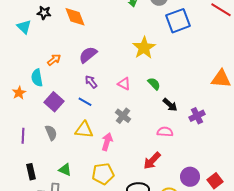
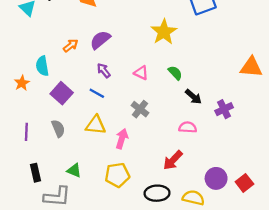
orange arrow: (54, 60) -> (71, 46), moved

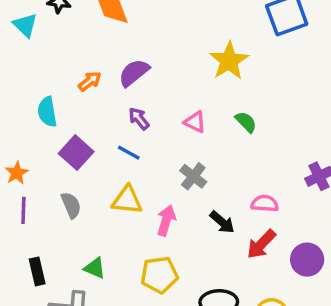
orange star: (22, 83) -> (17, 173), moved
black arrow: (193, 97) -> (222, 222), moved
red arrow: (173, 160) -> (261, 244), moved
purple circle: (216, 178) -> (307, 260), moved

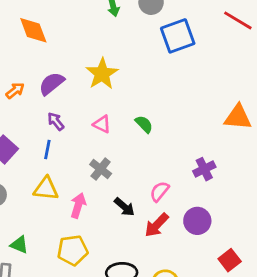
yellow star: (229, 61) -> (102, 74), moved
blue line: (129, 153) -> (47, 149), turned 72
pink semicircle: (265, 203) -> (159, 191), turned -55
purple circle: (307, 260) -> (197, 221), moved

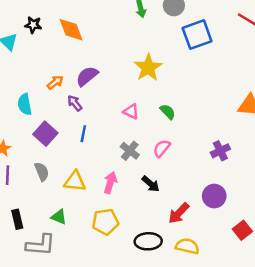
yellow star: (102, 74) -> (148, 68), moved
purple arrow: (56, 121) -> (75, 103), moved
yellow triangle: (46, 189) -> (75, 181), moved
pink semicircle: (159, 191) -> (162, 148), moved
red arrow: (157, 225) -> (179, 213), moved

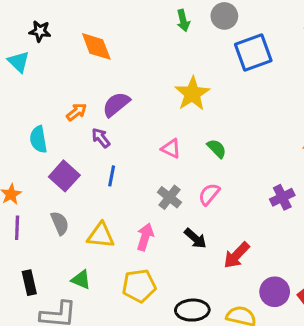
black star: (33, 25) -> (40, 31), moved
purple circle: (214, 196) -> (275, 292), moved
red arrow: (179, 213) -> (237, 255), moved

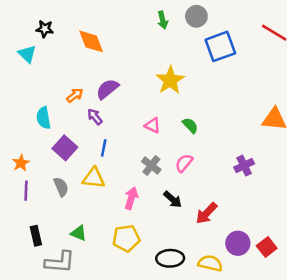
yellow triangle: (101, 235) -> (94, 178), moved

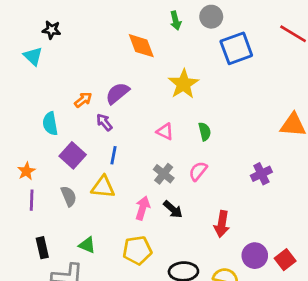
orange diamond: (91, 41) -> (141, 46), moved
green semicircle: (190, 125) -> (205, 132), turned 30
black arrow: (173, 199) -> (173, 209), moved
red arrow: (206, 213) -> (222, 224), turned -35

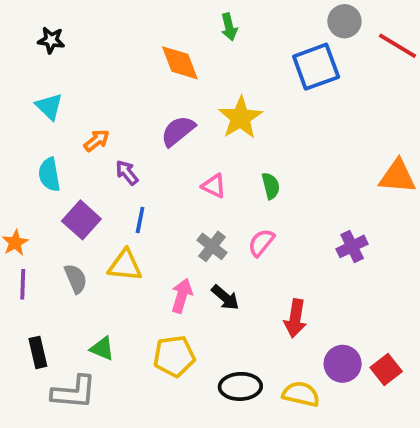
gray circle: (211, 17) -> (344, 21), moved
cyan triangle: (33, 56) -> (49, 106), moved
purple semicircle: (117, 93) -> (178, 131), moved

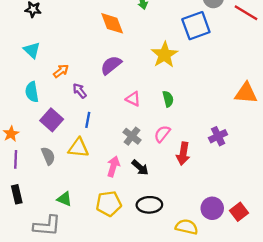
yellow star: (240, 118) -> (165, 55), moved
red arrow: (295, 318) -> (183, 154), moved
black rectangle: (38, 352) -> (17, 194), moved
black ellipse: (240, 386) -> (149, 205), moved

